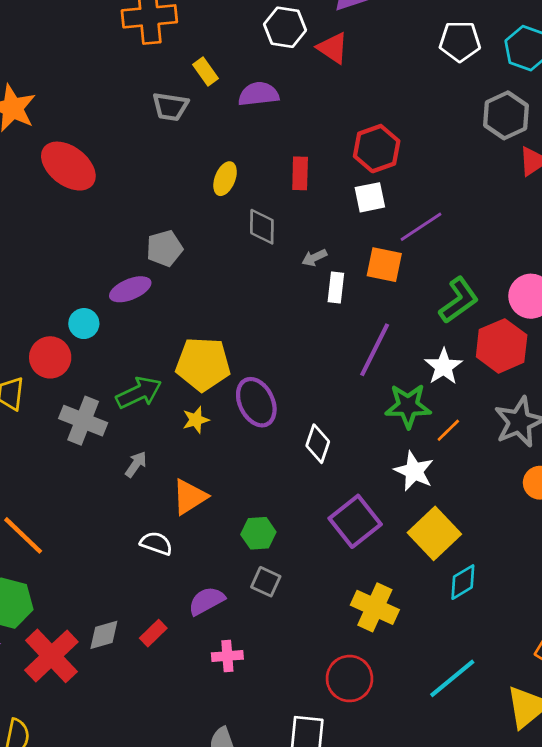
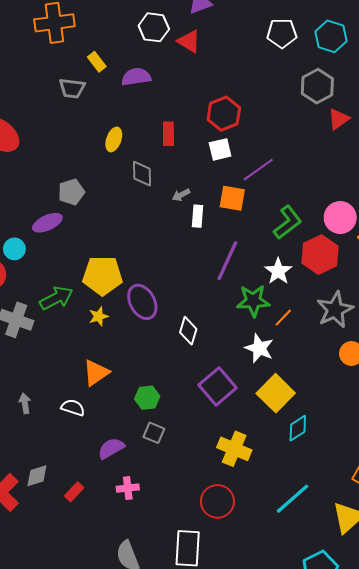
gray arrow: (136, 464) -> (25, 403), moved, turned -42
red rectangle: (153, 633) -> (74, 492), moved

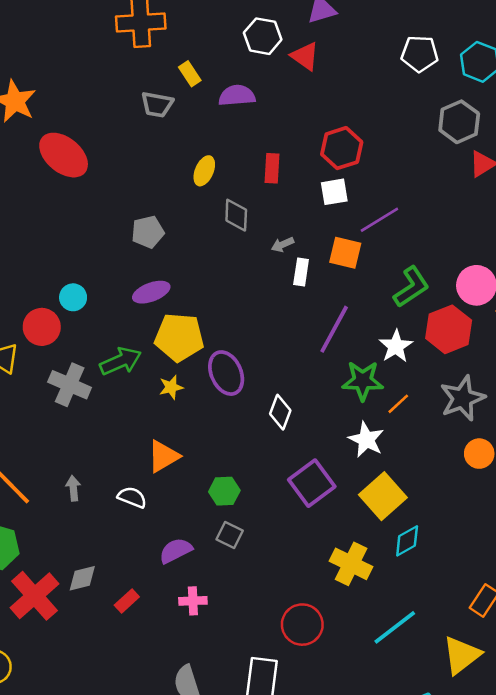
purple ellipse: (47, 223) -> (151, 292), moved
yellow cross: (234, 449) -> (351, 564), moved

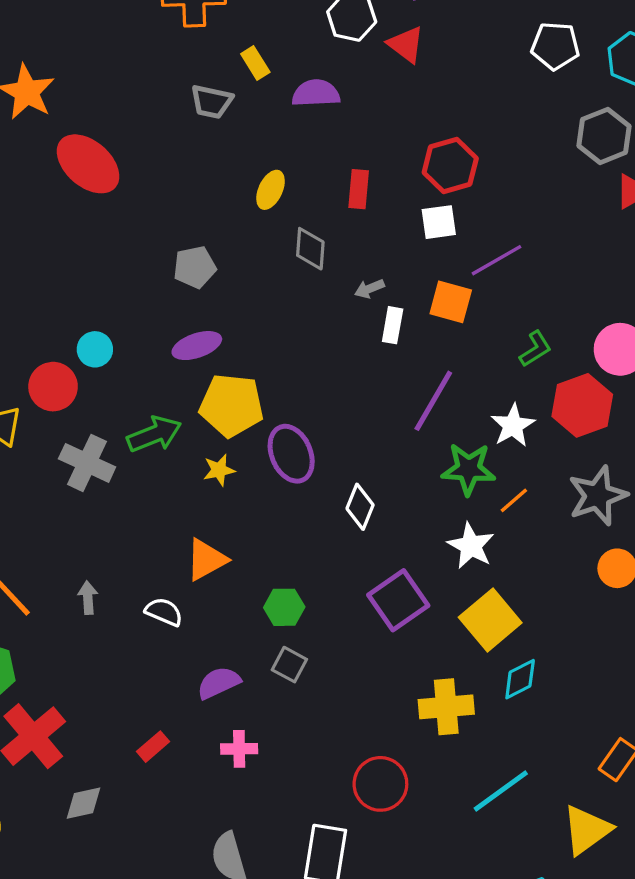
green L-shape: (411, 287) -> (535, 349), size x0.7
yellow cross: (351, 564) -> (446, 707), turned -33
gray diamond: (82, 578) -> (83, 803), moved

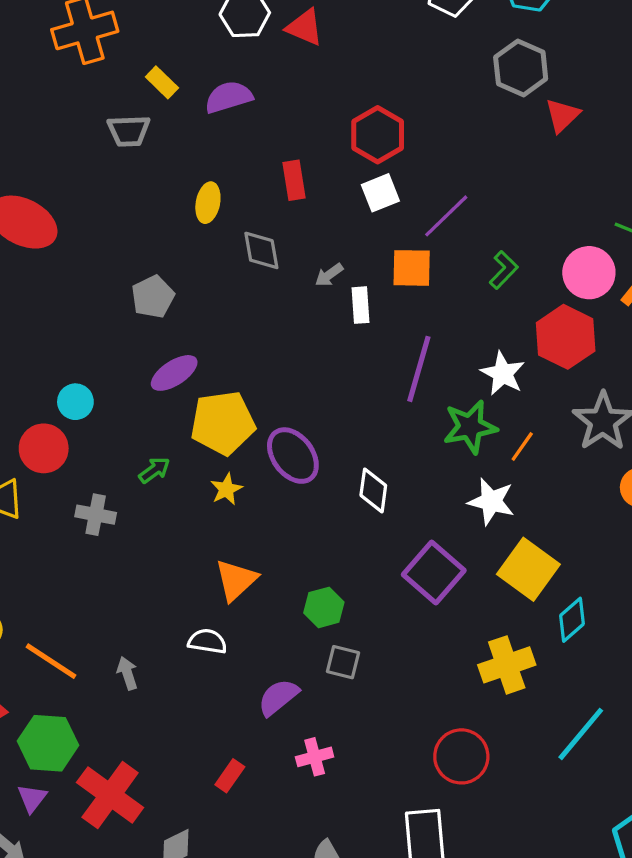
green L-shape: (535, 349) -> (504, 270), moved
green arrow: (154, 434) -> (154, 470), size x0.6
gray cross: (87, 463) -> (96, 515), size x0.7
gray arrow: (88, 598) -> (127, 673), moved

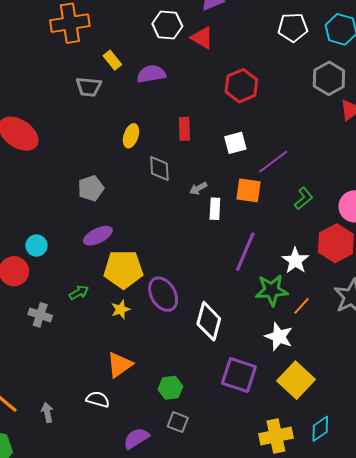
red hexagon: (378, 135) -> (241, 86), moved
white diamond: (373, 490) -> (209, 321), size x1.4
purple square: (434, 573) -> (239, 375), turned -30
cyan diamond: (572, 620) -> (320, 429), moved

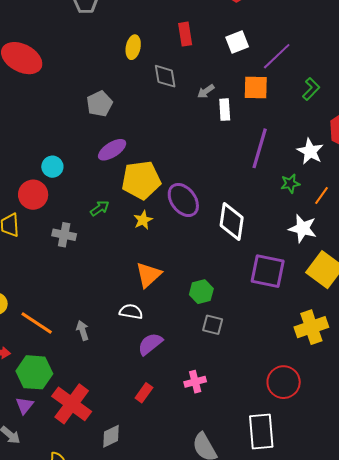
green star: (272, 290) -> (290, 183), size x0.6
purple semicircle: (136, 438) -> (150, 344), moved

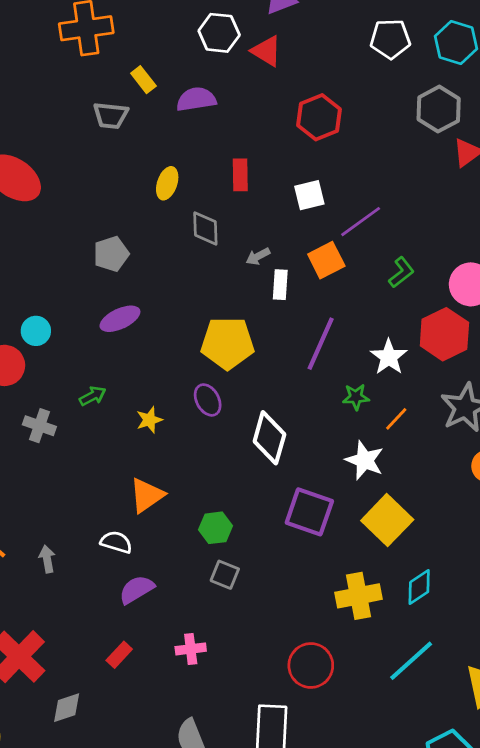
orange square: (256, 87) -> (326, 260), turned -36
yellow pentagon: (141, 180) -> (227, 343), moved
purple ellipse: (183, 200) -> (208, 400), size x0.7

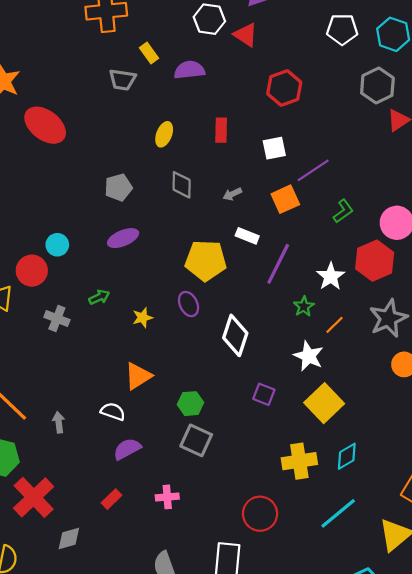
gray diamond: (205, 228) -> (182, 185), moved
white rectangle: (280, 285) -> (247, 236), moved, turned -75
green star: (356, 397) -> (304, 306), turned -30
purple square: (309, 512) -> (264, 394), size x0.6
gray square: (225, 575) -> (196, 440), size x1.4

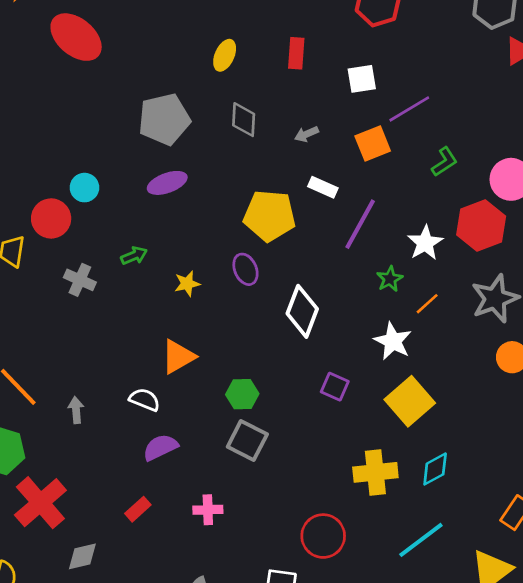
gray pentagon: (118, 187) -> (164, 119), size x1.5

